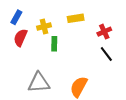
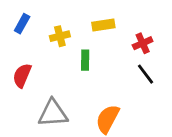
red semicircle: (20, 38) -> (22, 75), moved
green rectangle: (54, 44) -> (85, 60), moved

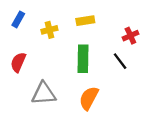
red cross: (143, 43) -> (130, 36), moved
green rectangle: (85, 60) -> (83, 59), moved, size x1.6

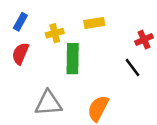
green rectangle: (83, 59) -> (73, 59), moved
red semicircle: (18, 62) -> (20, 54), moved

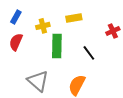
black line: (133, 68) -> (89, 53), moved
gray triangle: (48, 103) -> (38, 81), turned 45

